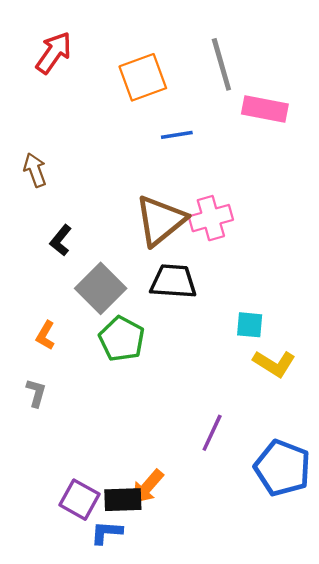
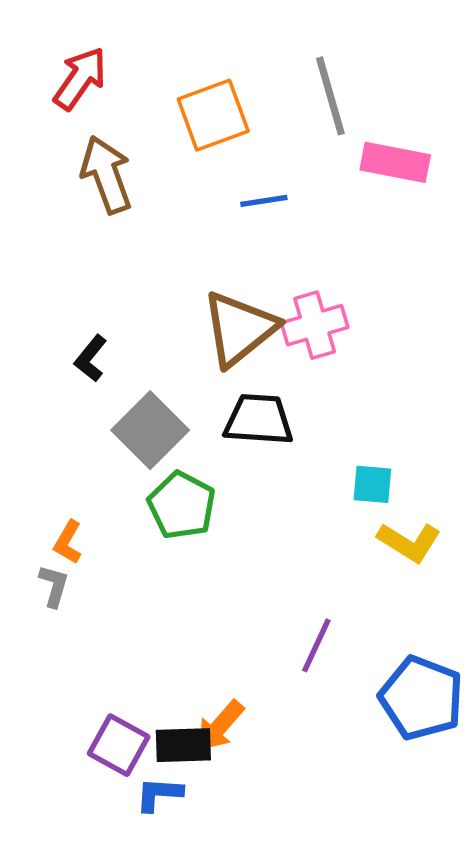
brown arrow: (35, 170) -> (106, 175), moved, size x1.5
orange L-shape: (45, 335) -> (68, 542), moved

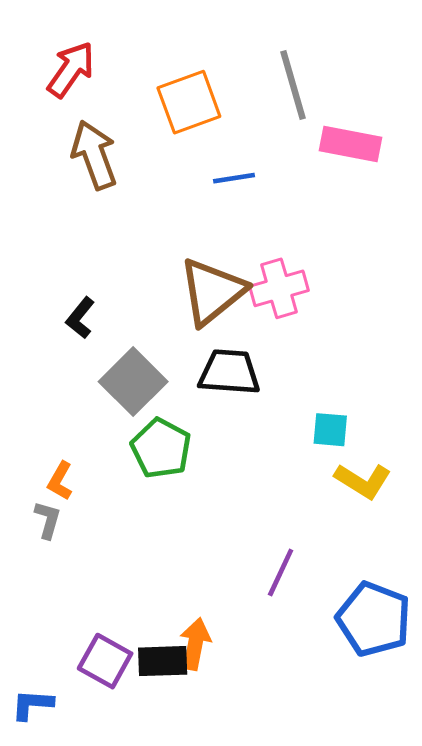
orange arrow: (220, 726) -> (195, 644), turned 150
blue L-shape: (159, 794) -> (32, 704), moved

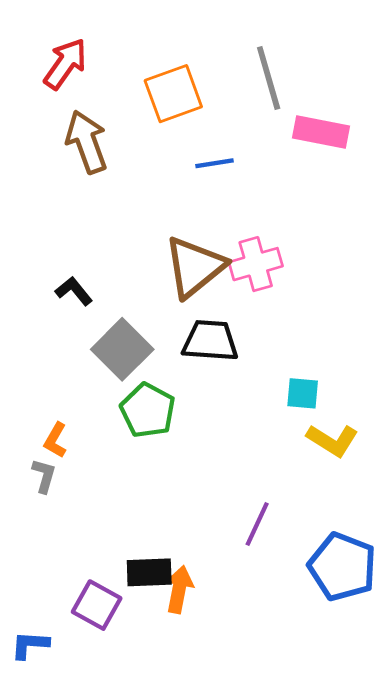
black L-shape: (80, 318) -> (74, 291), turned 102
black rectangle: (163, 661) -> (149, 572), moved

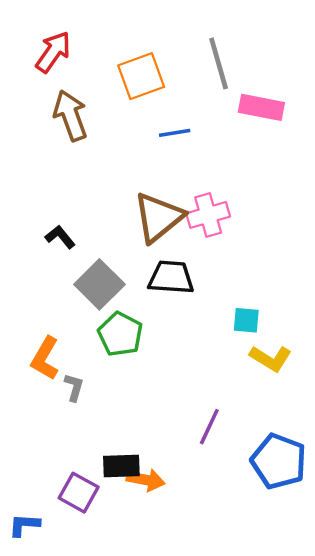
orange L-shape: (55, 440) -> (45, 358), size x1.5
gray L-shape: (44, 476) -> (74, 387), moved
orange arrow: (179, 589) -> (146, 480), turned 90

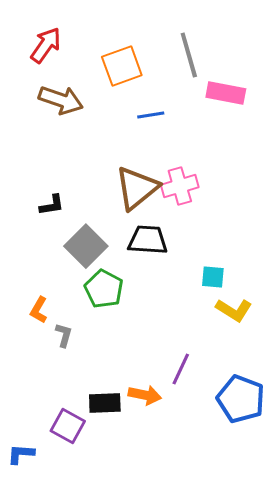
brown arrow: (71, 115) -> (61, 100), turned 129
black L-shape: (60, 237) -> (52, 205), turned 120
orange L-shape: (45, 358) -> (39, 310), size x0.7
orange arrow: (146, 480) -> (145, 395), moved

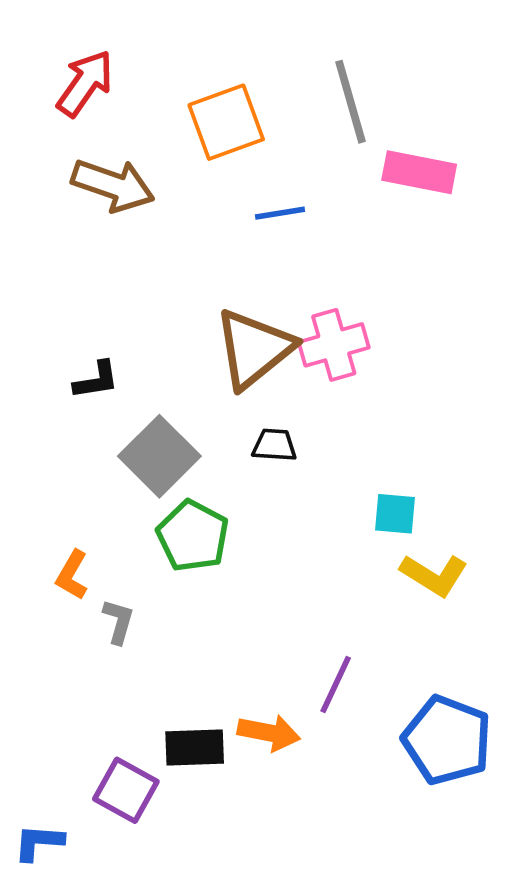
black trapezoid: (148, 240) -> (274, 445), size x0.6

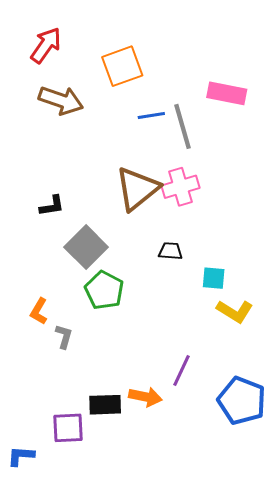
gray line: (350, 102) -> (183, 126), moved
black trapezoid: (274, 445) -> (170, 251), moved
purple square: (126, 790) -> (68, 428), turned -32

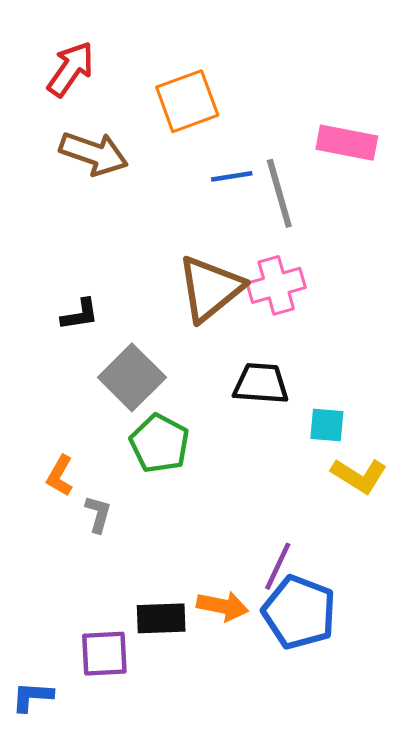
black trapezoid: (170, 251) -> (261, 384), size x1.5
blue pentagon: (242, 401) -> (299, 612), moved

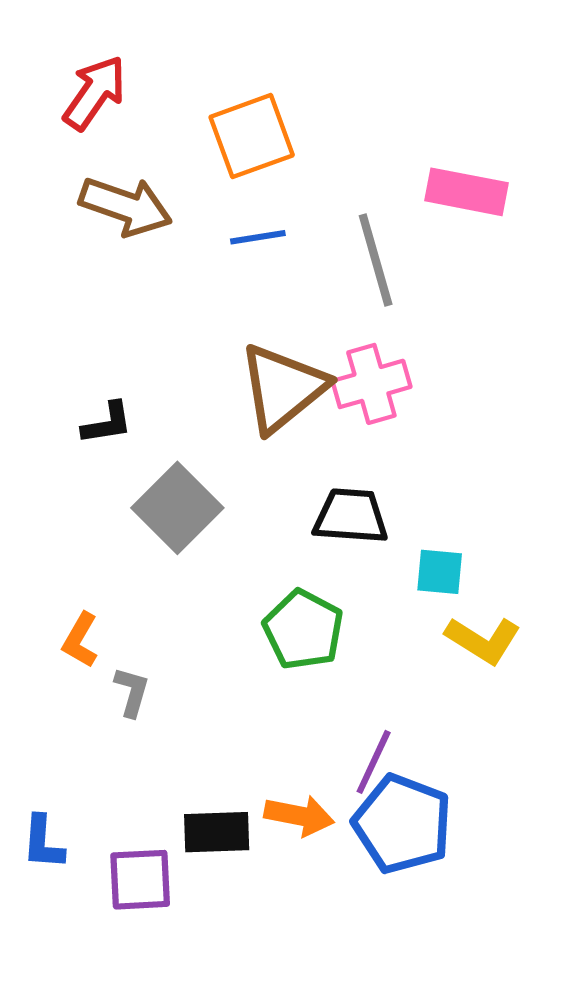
blue line: (232, 176) -> (258, 237), moved
green pentagon: (160, 443) -> (303, 630), moved
blue L-shape: (32, 697) -> (43, 842), moved, turned -90

